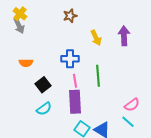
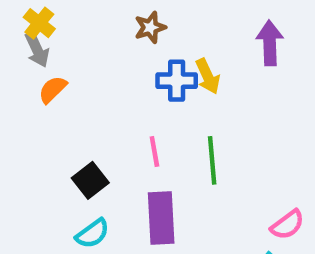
purple arrow: (124, 36) -> (270, 43), moved
blue cross: (70, 59) -> (177, 81), moved
orange semicircle: (26, 63) -> (53, 90), moved, turned 136
pink line: (75, 81) -> (154, 152), moved

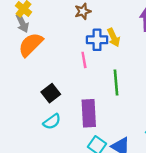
orange semicircle: (53, 90) -> (31, 45), size x1.6
pink line: (154, 152) -> (84, 60), moved

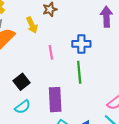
yellow arrow: (114, 37) -> (32, 25), moved
blue cross: (97, 40) -> (81, 44), moved

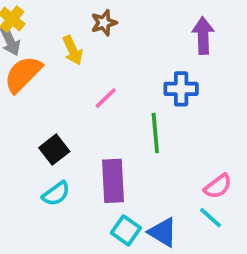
blue cross: (81, 44) -> (181, 89), moved
pink line: (51, 52) -> (106, 98), turned 56

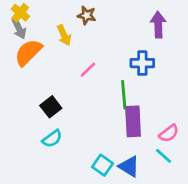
brown star: (104, 23) -> (87, 15), turned 30
purple rectangle: (113, 181) -> (133, 121), moved

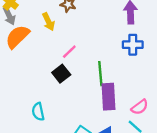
blue cross: (142, 63) -> (133, 45), moved
black square: (51, 107) -> (61, 74), moved
cyan semicircle: (52, 139) -> (38, 112), turned 114

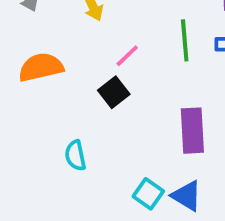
orange semicircle: (17, 37) -> (41, 67), moved, turned 32
green line: (100, 74) -> (185, 40), moved

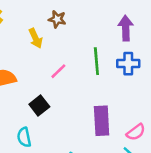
black square: (114, 92) -> (39, 105), moved

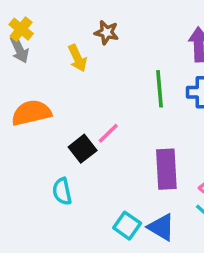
pink line: (58, 71) -> (108, 133), moved

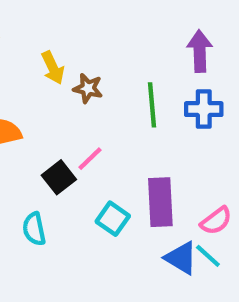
brown star: (107, 32) -> (88, 88), moved
cyan square: (127, 226) -> (113, 219), moved
blue triangle: (161, 227) -> (181, 258), moved

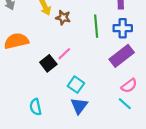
purple rectangle: (160, 202) -> (122, 56), moved, turned 55
cyan semicircle: (34, 229) -> (35, 107), moved
blue triangle: (181, 258) -> (79, 106), moved, turned 36

